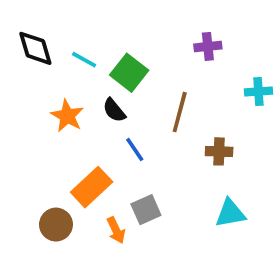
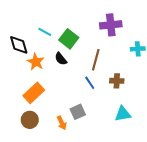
purple cross: (208, 46) -> (111, 25), size x1.5
black diamond: (35, 48) -> (19, 45), moved
blue line: (135, 150) -> (90, 83), moved
orange rectangle: (92, 187) -> (34, 93), moved

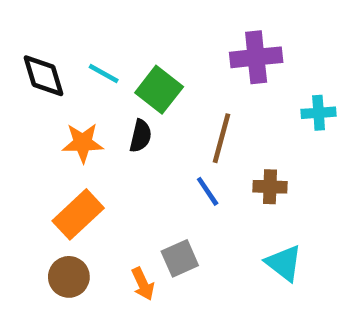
black diamond: (19, 45) -> (43, 76), moved
black semicircle: (61, 59) -> (141, 136), turned -128
orange star: (36, 62) -> (83, 143), turned -30
cyan triangle: (123, 114) -> (284, 263), turned 48

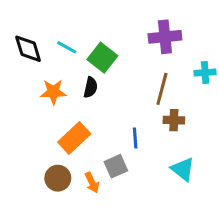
brown line: (221, 138) -> (162, 89), moved
blue line: (208, 191) -> (135, 138), moved, turned 30
orange rectangle: (78, 214) -> (74, 138), moved
brown circle: (69, 277) -> (58, 178), moved

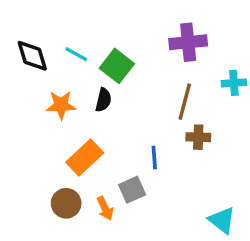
cyan triangle: (183, 169) -> (222, 220), moved

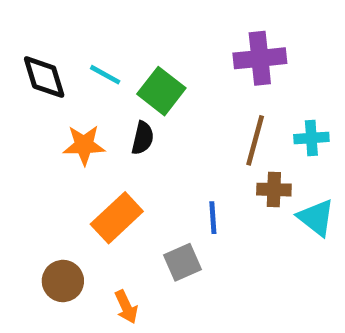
cyan cross: (234, 83) -> (311, 138), moved
brown circle: (66, 203) -> (63, 281), moved
orange arrow: (105, 208) -> (126, 307), moved
cyan triangle: (222, 220) -> (316, 218), moved

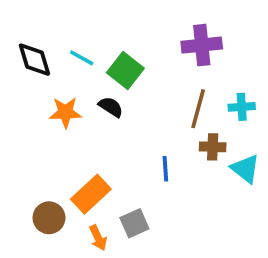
black semicircle: (143, 138) -> (111, 107), turned -70
orange rectangle: (117, 218) -> (91, 194), moved
gray square: (182, 262) -> (134, 223), moved

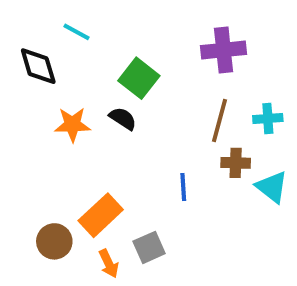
cyan line: (82, 58) -> (76, 32), moved

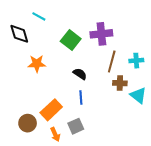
purple cross: (224, 50) -> (101, 34), moved
black semicircle: (123, 119) -> (80, 74), moved
blue line: (183, 187) -> (81, 97), moved

